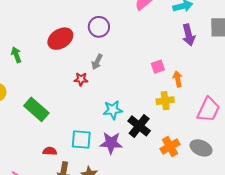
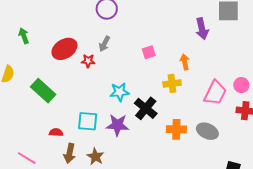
purple arrow: (189, 35) -> (202, 29), moved
red ellipse: (60, 39) -> (64, 49), moved
pink square: (158, 67) -> (149, 52), moved
orange cross: (170, 146) -> (176, 129), turned 30

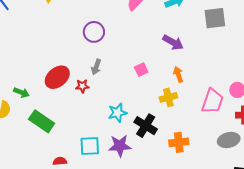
purple arrow: (202, 29) -> (173, 42), moved, turned -40
green arrow: (24, 36) -> (21, 92), moved, turned 140
gray ellipse: (207, 131) -> (229, 140), moved, turned -30

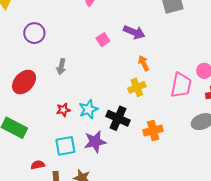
purple circle: (94, 32) -> (34, 33), moved
pink square: (141, 70) -> (103, 40), moved
red star: (82, 86) -> (63, 110), moved

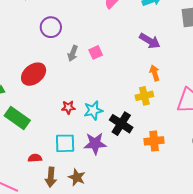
pink square: (103, 40) -> (96, 52), moved
gray arrow: (61, 67) -> (73, 53), moved

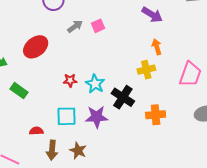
gray arrow: (73, 53) -> (75, 26), turned -147
cyan star: (93, 110) -> (95, 84), turned -30
green rectangle: (17, 118) -> (19, 91), size x0.7

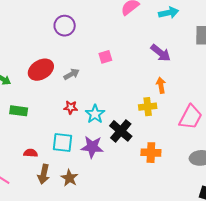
gray arrow: (75, 26) -> (72, 74), moved
green rectangle: (19, 91) -> (19, 111), turned -36

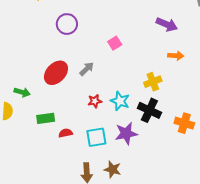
orange arrow: (161, 85) -> (176, 56), turned 119
yellow cross: (148, 107) -> (153, 82), moved
red semicircle: (31, 153) -> (66, 133), moved
orange cross: (151, 153) -> (184, 123), turned 30

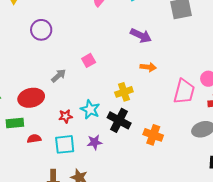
pink square: (115, 43) -> (89, 60), moved
red ellipse: (56, 73) -> (31, 98), moved, turned 30
red star: (95, 101) -> (66, 116), moved
purple star: (126, 133) -> (95, 142), size x0.7

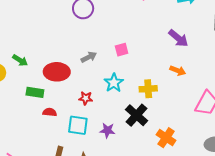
cyan star: (90, 109) -> (114, 83), moved

